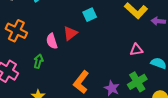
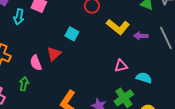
cyan square: (90, 15) -> (72, 34), turned -32

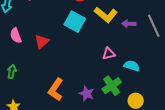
cyan square: (72, 34) -> (75, 22), moved, size x1.5
pink semicircle: (36, 63) -> (16, 36), moved

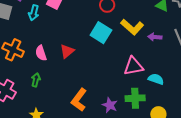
pink semicircle: (16, 36) -> (41, 53), moved
pink triangle: (109, 54) -> (134, 66), size x1.5
green cross: (112, 86) -> (135, 98), turned 30

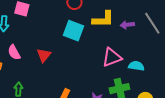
yellow L-shape: (132, 27) -> (103, 19), turned -30
pink semicircle: (41, 53) -> (14, 52), moved

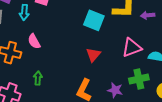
red triangle: (44, 55) -> (93, 55), moved

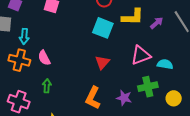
cyan arrow: (24, 12) -> (24, 36), moved
purple arrow: (148, 15) -> (157, 23), turned 144
pink semicircle: (34, 41) -> (44, 58), moved

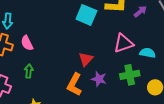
red triangle: (102, 62) -> (86, 59), moved
purple star: (124, 98) -> (99, 79), moved

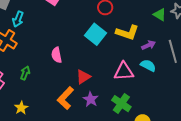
pink semicircle: (27, 43) -> (57, 55), moved
cyan semicircle: (148, 53) -> (148, 65), moved
green cross: (130, 75) -> (121, 104), turned 30

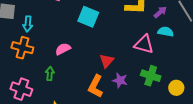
cyan square: (96, 34) -> (88, 17), moved
pink semicircle: (57, 55) -> (63, 49), moved, turned 91
pink triangle: (124, 71) -> (144, 44), turned 35

